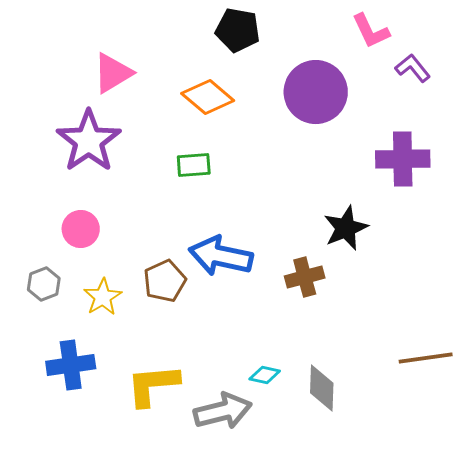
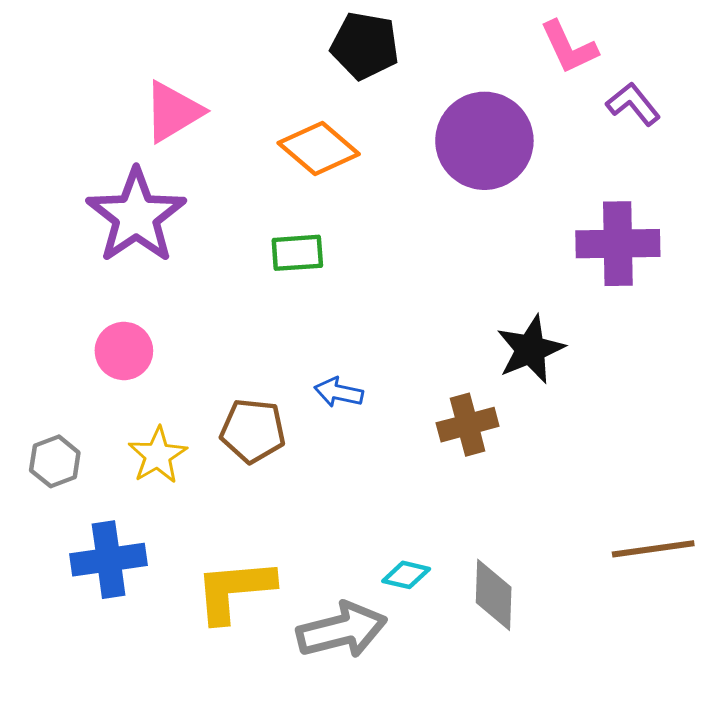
blue arrow: (221, 256) -> (339, 392), size x0.5
brown pentagon: (165, 281) -> (253, 431), turned 30
gray hexagon: (44, 284) -> (55, 461), moved

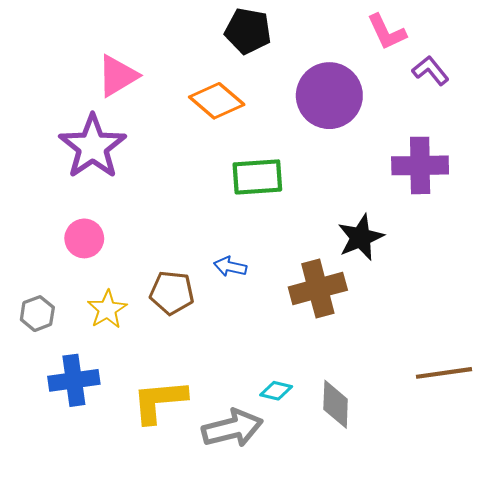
green rectangle: (297, 253) -> (257, 177), moved, size x1.4
brown cross: (468, 425) -> (318, 289), size x1.4

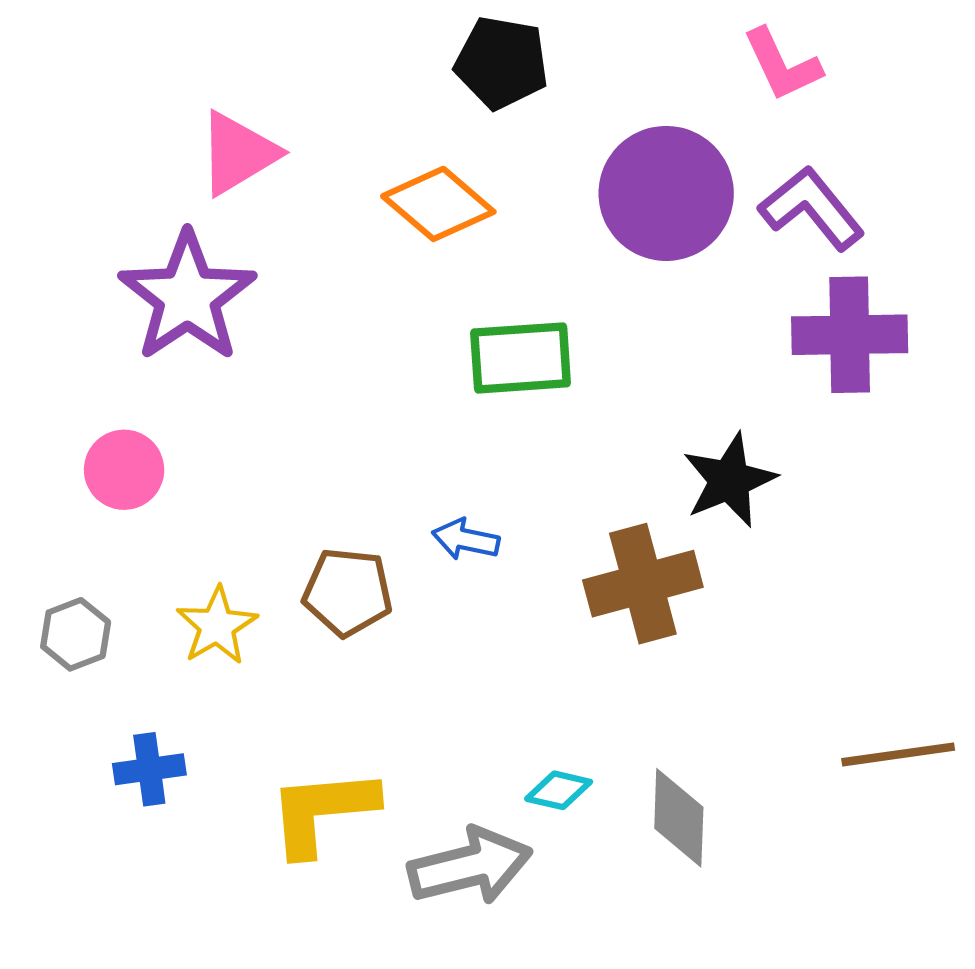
purple L-shape: (430, 71) -> (812, 208), moved, size x1.4
pink circle: (84, 238) -> (124, 470), moved
blue cross: (74, 380) -> (149, 769), size x0.7

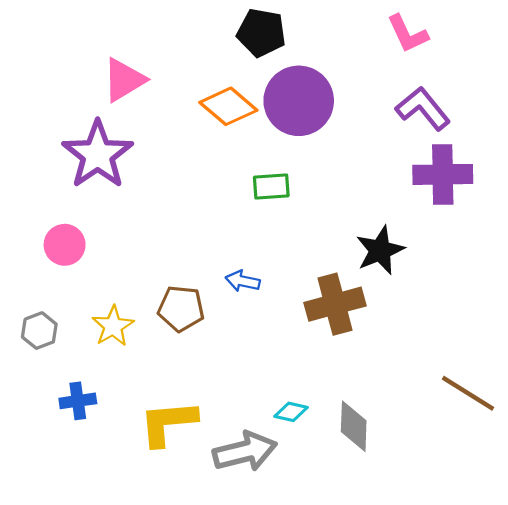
purple circle: (666, 193) -> (299, 101), moved
green rectangle: (521, 358) -> (271, 187), size x0.7
brown line: (898, 754) -> (468, 393), turned 40

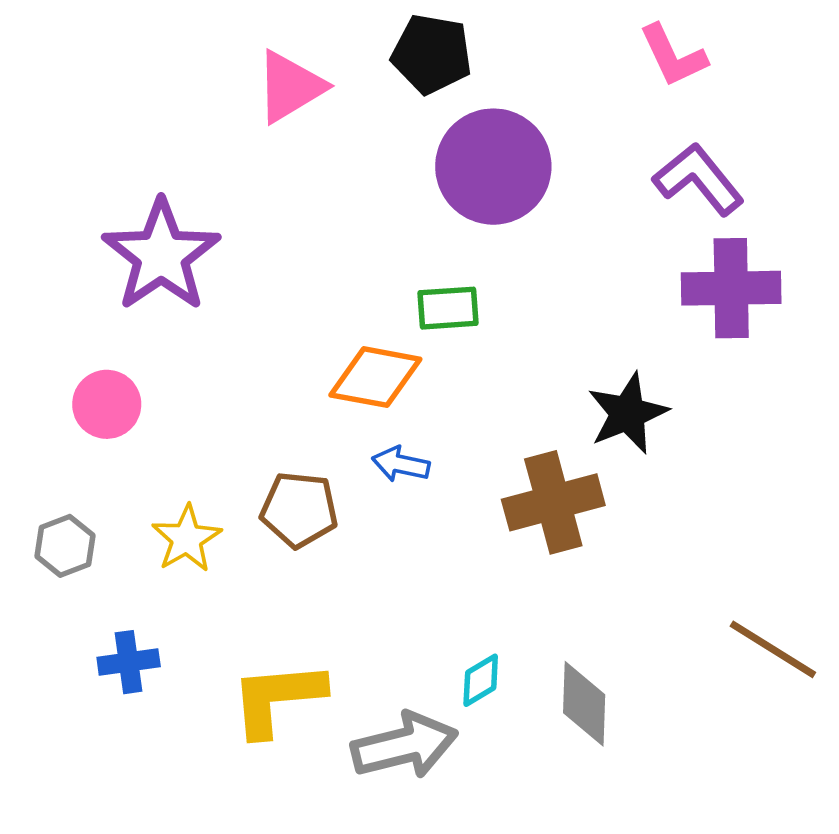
pink triangle: (124, 80) -> (290, 87), moved
orange diamond: (228, 106) -> (375, 377), moved, turned -30
cyan diamond: (291, 412) -> (481, 680), turned -44

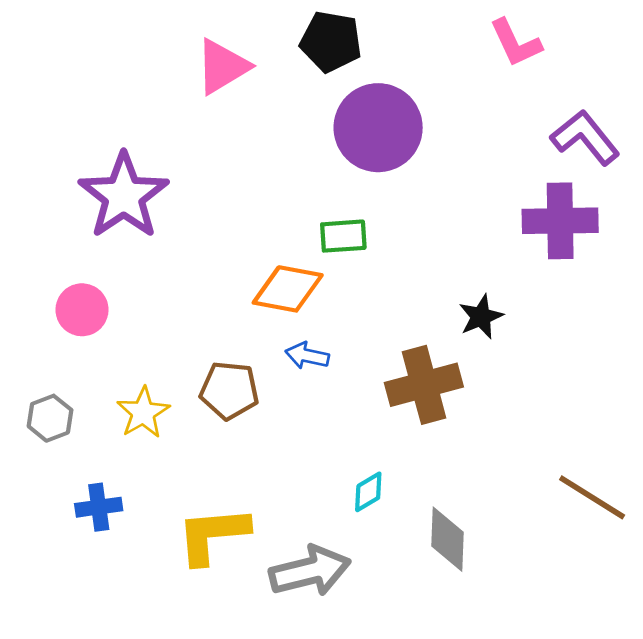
purple L-shape: (698, 179) -> (585, 137), moved
black star: (628, 413) -> (481, 317), size x0.7
cyan diamond: (481, 680) -> (368, 492), moved

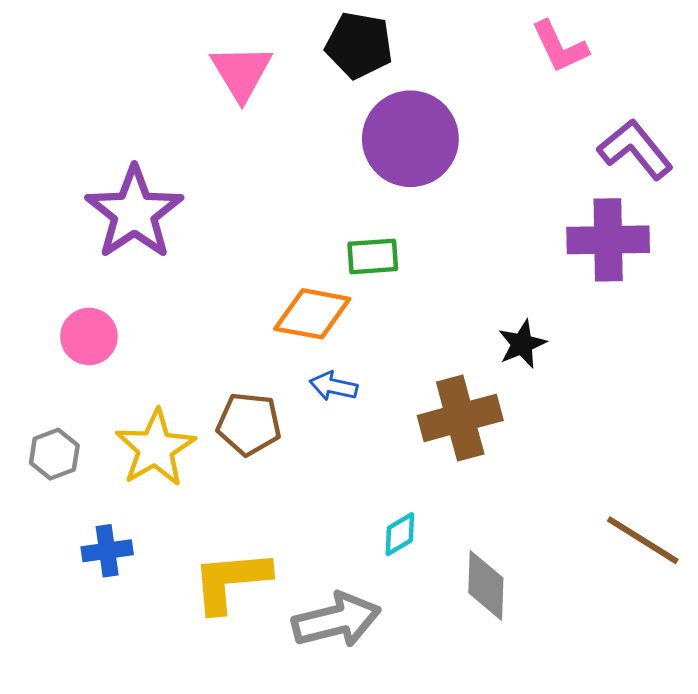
pink triangle: (222, 67) -> (241, 72), turned -30
yellow star: (143, 413) -> (155, 448), size x1.4

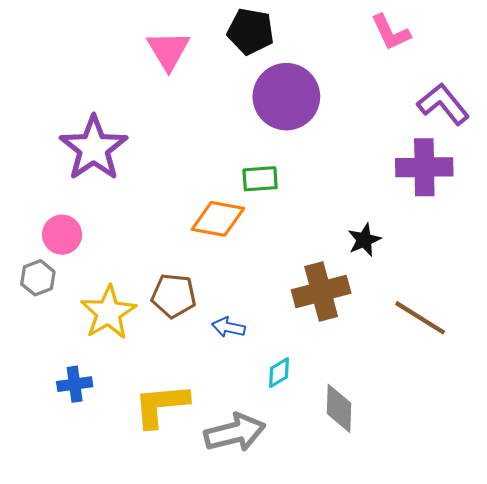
blue arrow: (333, 386) -> (228, 327), moved
gray hexagon: (54, 454) -> (38, 278), moved
brown line: (643, 540) -> (420, 318), moved

